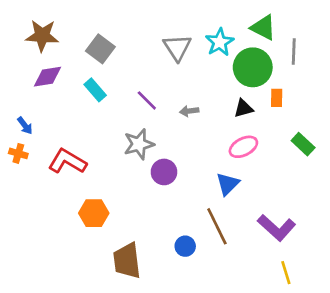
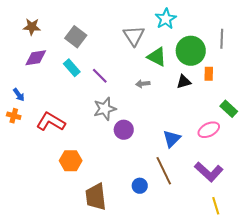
green triangle: (263, 28) -> (157, 57), moved
brown star: (42, 36) -> (32, 27), size x0.7
cyan star: (220, 42) -> (166, 19), moved
purple line: (147, 100) -> (100, 76), moved
pink ellipse: (243, 147) -> (209, 130), moved

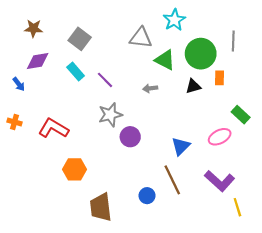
gray triangle: (134, 36) -> (141, 38), turned -50
blue arrow: (19, 95) -> (19, 84), moved
yellow line: (216, 206) -> (237, 207), moved

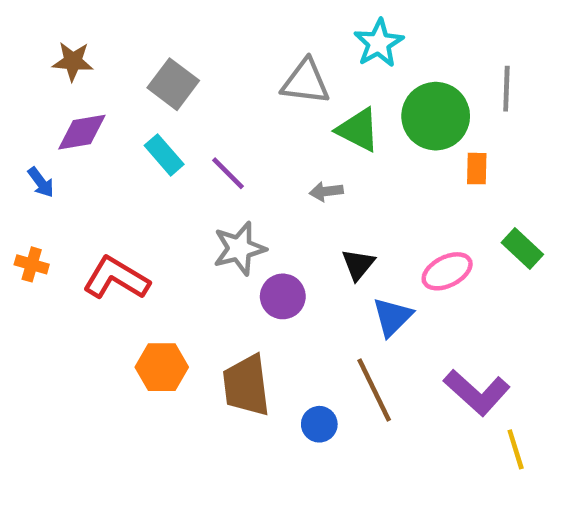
black triangle: (193, 86) -> (358, 264), moved, turned -35
pink ellipse: (220, 137) -> (447, 271), moved
brown trapezoid: (101, 207) -> (246, 385), moved

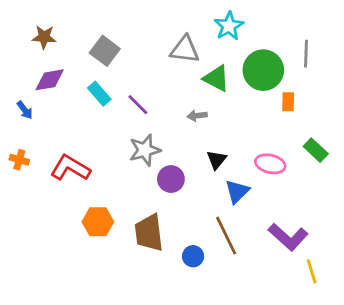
pink ellipse: (447, 271) -> (270, 164), turned 40

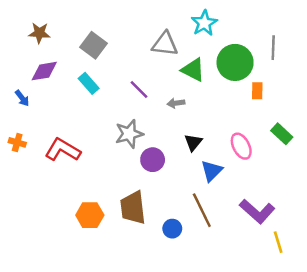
purple line: (138, 105) -> (139, 90), moved
pink ellipse: (270, 164) -> (241, 146), turned 50
orange hexagon: (98, 222) -> (90, 215), moved

